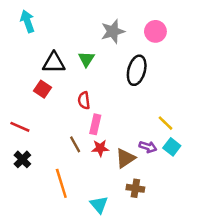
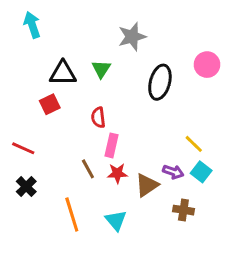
pink circle: (155, 31) -> (207, 65), moved
red square: (42, 89) -> (50, 104), turned 30
brown cross: (135, 188) -> (183, 210), moved
cyan triangle: (99, 205) -> (116, 220), moved

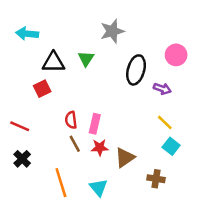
cyan arrow: (32, 25) -> (27, 34), moved, turned -65
red semicircle: (98, 117) -> (71, 120), moved
purple arrow: (173, 172) -> (162, 89), moved

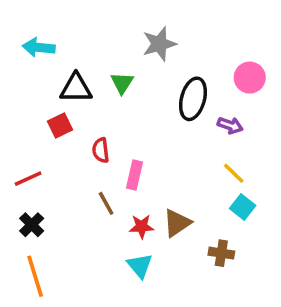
red semicircle: (71, 120) -> (101, 150), moved
red line: (20, 126) -> (28, 179), turned -48
red star: (100, 148) -> (142, 227), moved
orange line: (61, 183) -> (35, 276), moved

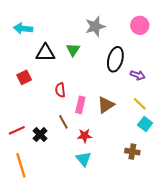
pink circle: (250, 78) -> (140, 25), moved
red square: (60, 125) -> (24, 77), moved
red line: (28, 179) -> (17, 130), moved
brown triangle: (177, 223) -> (106, 105), moved
black cross: (32, 225) -> (40, 135), moved

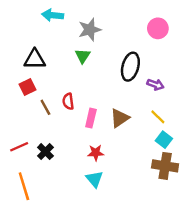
gray star: (95, 26) -> (90, 30), moved
cyan arrow: (23, 29) -> (53, 15), moved
black triangle: (45, 53) -> (35, 59), moved
brown line: (63, 122) -> (45, 107), moved
brown cross: (132, 152) -> (165, 166), moved, size x1.5

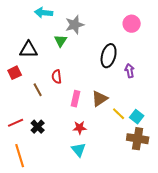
green triangle: (83, 56) -> (61, 41), moved
purple arrow: (155, 85) -> (130, 71), turned -120
red square: (28, 87) -> (15, 73), moved
red semicircle: (68, 101) -> (57, 77), moved
yellow line: (158, 117) -> (119, 114), moved

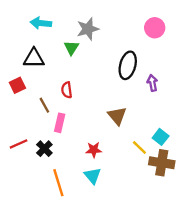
cyan arrow: (44, 13) -> (41, 23), moved
pink rectangle: (76, 99) -> (60, 123), moved
brown triangle: (100, 99) -> (117, 116), turned -36
yellow line: (119, 114) -> (139, 147), moved
orange line: (20, 156) -> (58, 183), moved

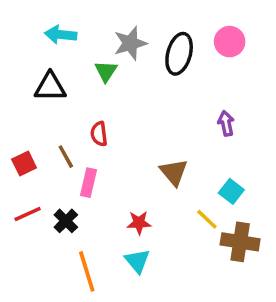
black ellipse: (128, 65) -> (179, 54), moved
red square: (17, 85) -> (24, 163), moved
cyan square: (161, 137) -> (231, 191), moved

